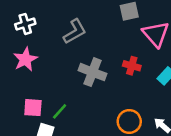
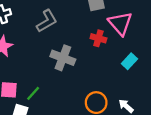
red cross: (132, 66) -> (98, 38), moved

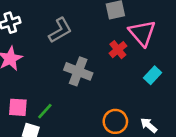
red cross: (98, 38) -> (118, 50), turned 35

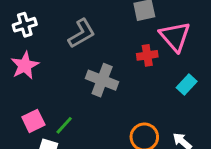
red cross: (118, 50) -> (147, 55), turned 30
pink square: (18, 107) -> (33, 121), turned -30

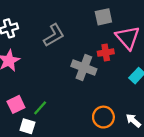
gray cross: (102, 80) -> (84, 68), moved

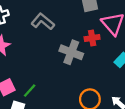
gray L-shape: (54, 35) -> (43, 22), turned -110

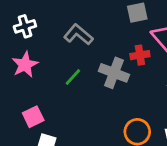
green line: (30, 91) -> (73, 77), moved

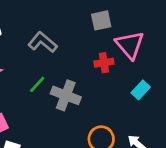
gray cross: (114, 73) -> (66, 95), moved

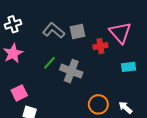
gray square: (101, 20) -> (78, 32), moved
cyan rectangle: (141, 90) -> (129, 67), turned 40

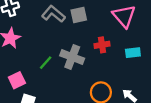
red cross: (100, 46) -> (102, 45), moved
green line: (49, 63) -> (46, 63), moved

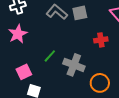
gray cross: (72, 57) -> (74, 65), moved

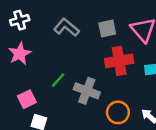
gray square: (80, 13) -> (107, 29), moved
red cross: (101, 40) -> (119, 61), size x1.6

